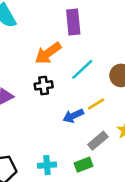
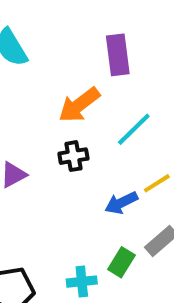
green rectangle: (84, 165) -> (121, 262), moved, turned -36

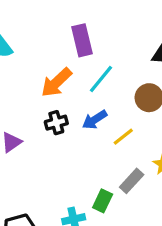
cyan line: (134, 129) -> (101, 79), moved
blue arrow: (121, 203) -> (95, 120), moved

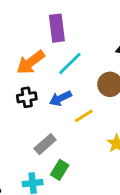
gray rectangle: (132, 181) -> (45, 144), moved

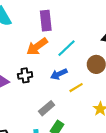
purple rectangle: (57, 28) -> (46, 21), moved
black cross: (27, 97) -> (25, 75), moved

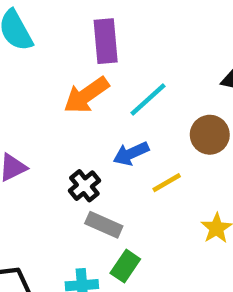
black cross: (25, 75) -> (84, 186), moved, turned -32
gray rectangle: (47, 108) -> (104, 225), turned 63

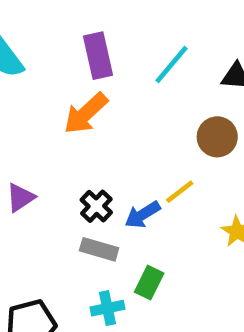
cyan line: (148, 99) -> (172, 65), moved
blue arrow: (131, 154) -> (142, 215), moved
gray rectangle: (104, 225) -> (99, 249), moved

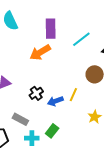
yellow line: (180, 192) -> (73, 95), turned -40
gray rectangle: (99, 249) -> (20, 119), moved

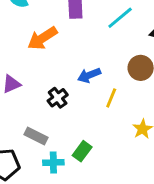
orange arrow: (40, 52) -> (42, 38), moved
blue arrow: (55, 101) -> (89, 75), moved

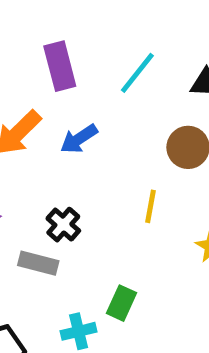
blue arrow: (89, 75) -> (79, 139), moved
gray rectangle: (36, 136) -> (38, 263), moved

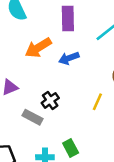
green rectangle: (122, 303) -> (71, 148), turned -66

